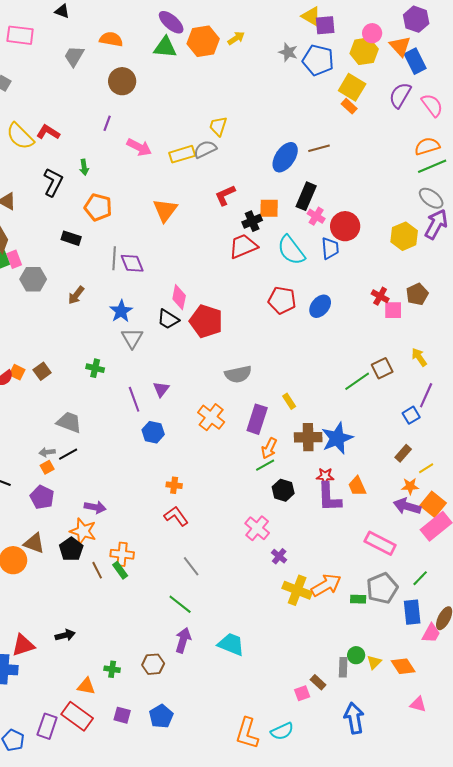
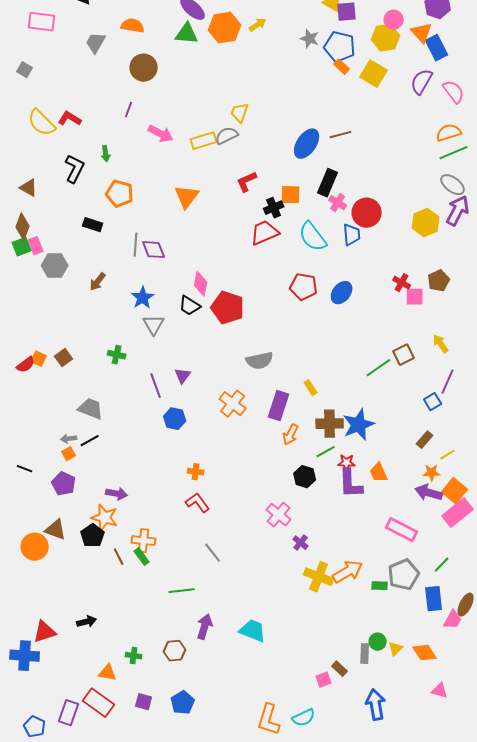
orange rectangle: (349, 106) -> (342, 67), moved
green line: (265, 465) -> (326, 452), moved
green line: (180, 604) -> (182, 591), moved, turned -45

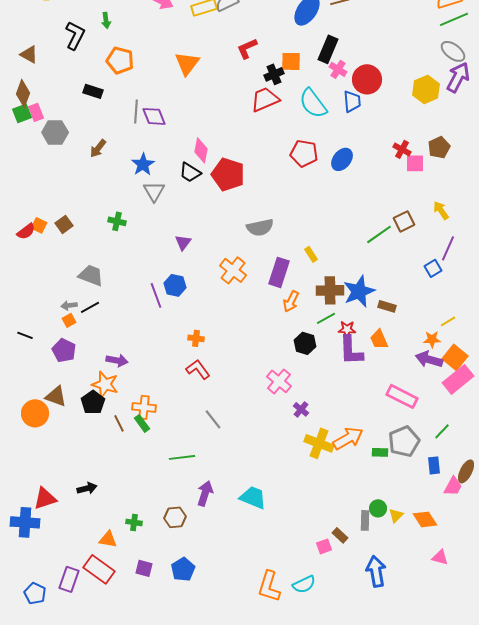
purple line: (156, 386) -> (156, 295), moved
brown rectangle: (425, 440) -> (387, 306), moved, turned 66
blue rectangle: (434, 599) -> (434, 465), size x0.7

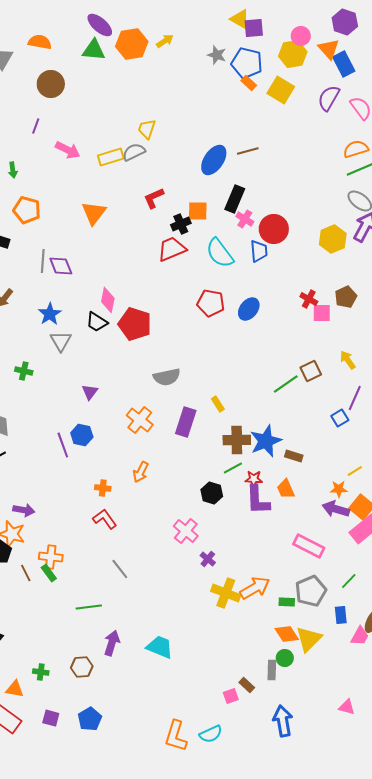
orange arrow: (291, 301) -> (141, 472), moved
yellow triangle: (396, 515) -> (309, 639), moved, size x1.8
orange diamond: (425, 519) -> (287, 634), moved

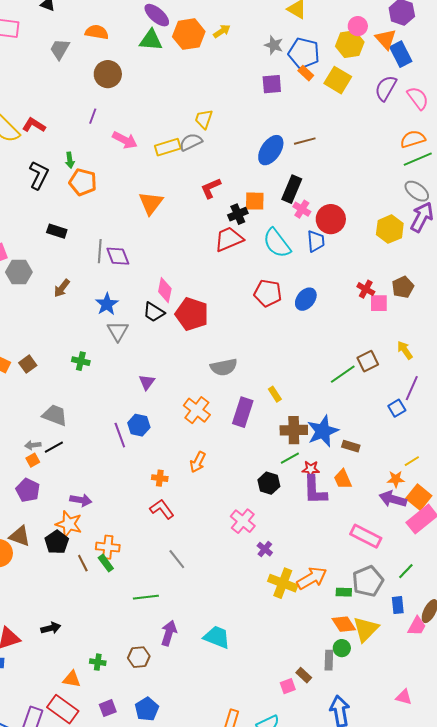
purple square: (254, 28) -> (272, 84), moved
orange pentagon: (27, 210) -> (83, 182), moved
purple square: (51, 718) -> (108, 708), turned -36

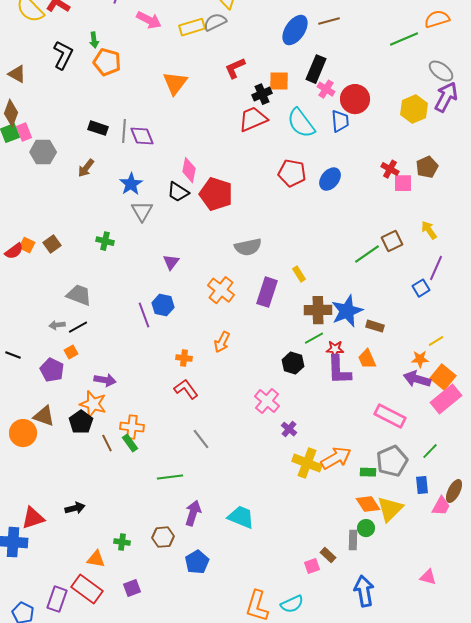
green line: (418, 159) -> (404, 39), moved
black rectangle: (57, 231) -> (98, 128), moved
orange square: (33, 460) -> (71, 352), moved
blue pentagon: (147, 709) -> (197, 562), moved

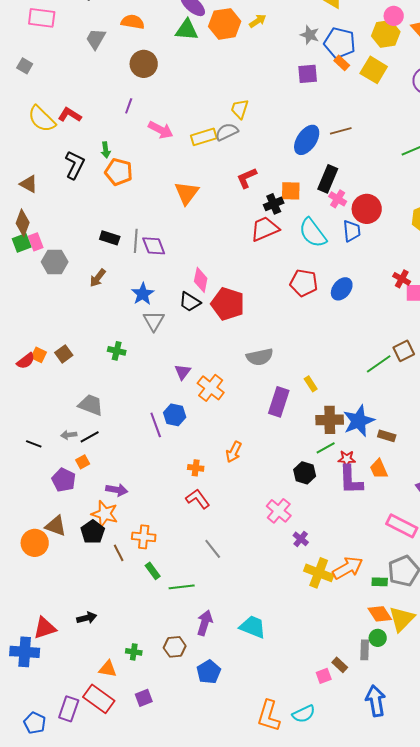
orange cross: (221, 290) -> (211, 388), moved
black line: (13, 355) -> (34, 444), moved
green rectangle: (130, 443) -> (153, 571), moved

